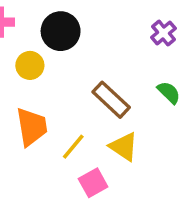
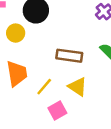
brown rectangle: (111, 100) -> (69, 56), turned -35

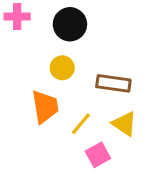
yellow circle: (16, 33) -> (62, 68), moved

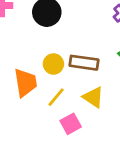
yellow circle: (62, 68) -> (53, 64), moved

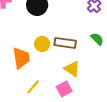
yellow line: (56, 97) -> (33, 87), moved
pink square: (71, 124) -> (64, 89), moved

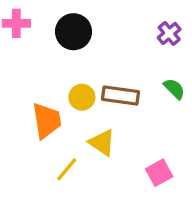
yellow triangle: (72, 69) -> (102, 142), moved
pink square: (64, 89) -> (159, 173), moved

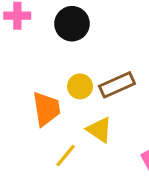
brown rectangle: (121, 95) -> (117, 85), turned -32

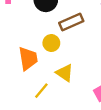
brown rectangle: (117, 85) -> (71, 22), moved

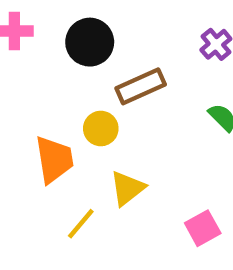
yellow triangle: (65, 73) -> (127, 188), turned 48

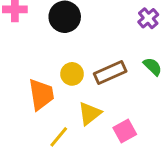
brown rectangle: (141, 86) -> (110, 72), moved
pink square: (203, 228) -> (125, 131), moved

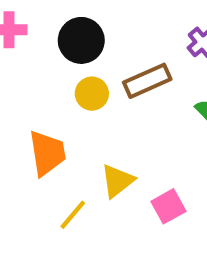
brown rectangle: (110, 72) -> (147, 81), moved
yellow circle: (72, 74) -> (92, 94), moved

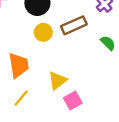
pink square: (168, 206) -> (73, 101), moved
yellow line: (73, 215) -> (21, 98), moved

